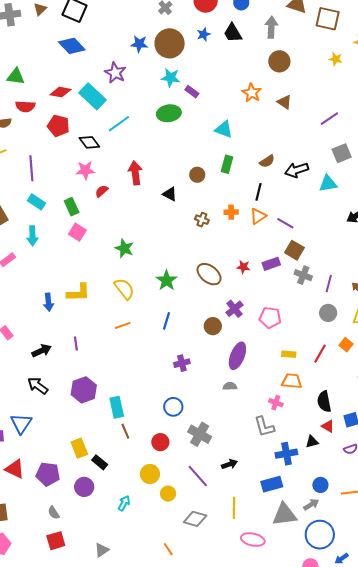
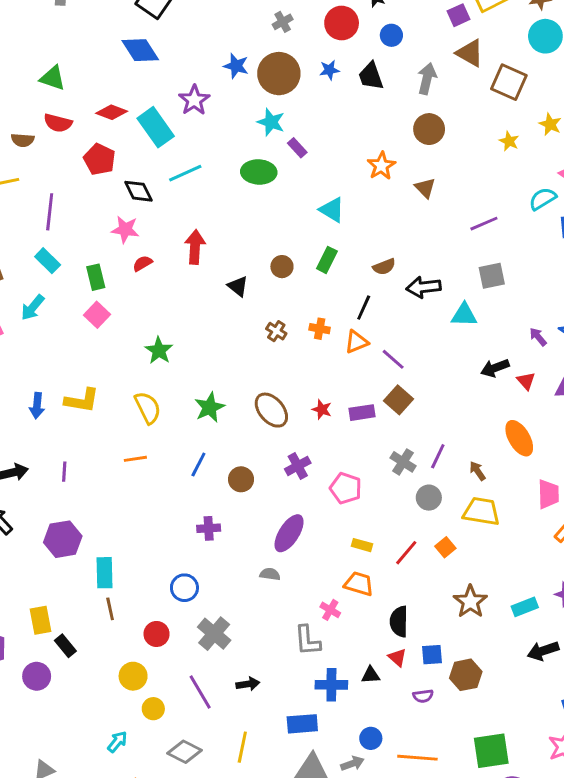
cyan arrow: (32, 236) -> (33, 308), turned 30
gray cross: (303, 275) -> (403, 462), moved
brown circle: (213, 326) -> (241, 479), moved
cyan arrow: (124, 503) -> (117, 742), moved

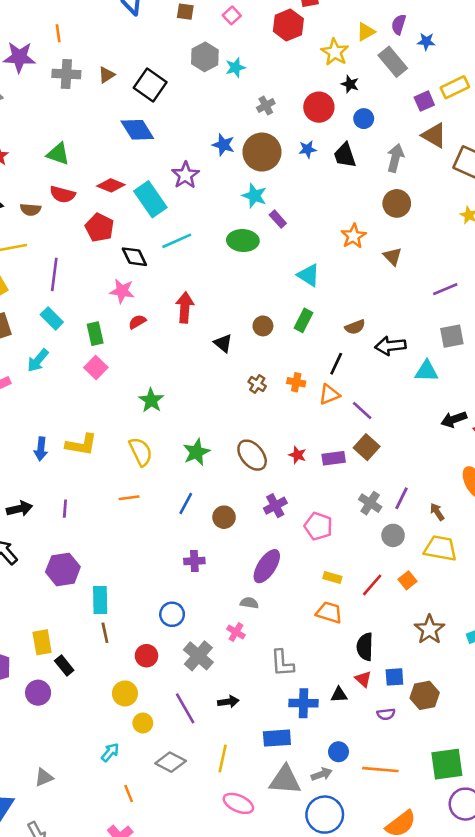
pink cross: (330, 610) -> (236, 632), moved

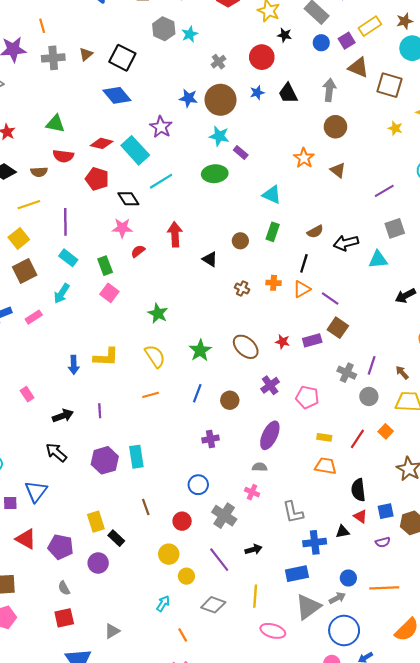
blue circle: (364, 119) -> (321, 43), moved
cyan rectangle: (100, 600) -> (136, 457), moved
gray triangle: (285, 780) -> (308, 607), turned -32

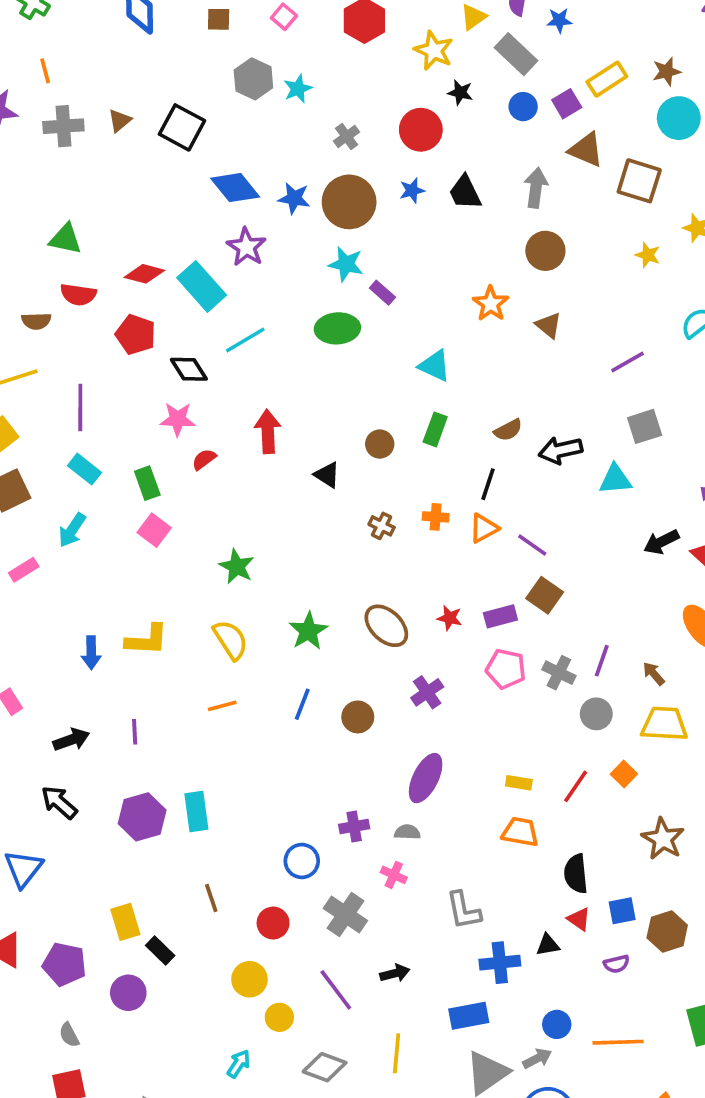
blue diamond: (117, 95) -> (235, 188), moved
pink pentagon: (307, 397) -> (506, 669), moved
purple cross: (211, 439) -> (354, 827), moved

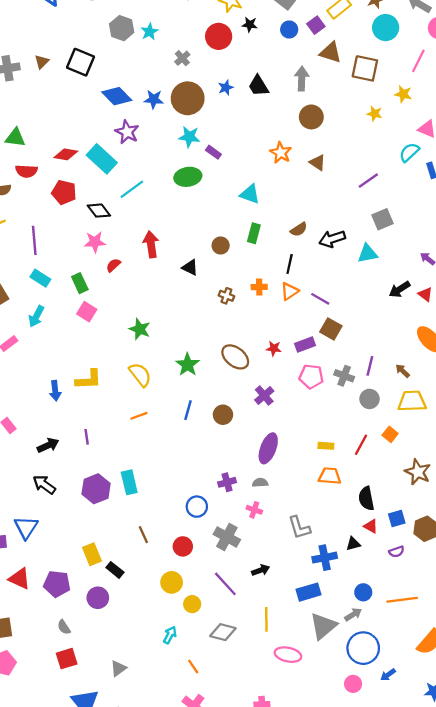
red circle: (421, 130) -> (219, 36), moved

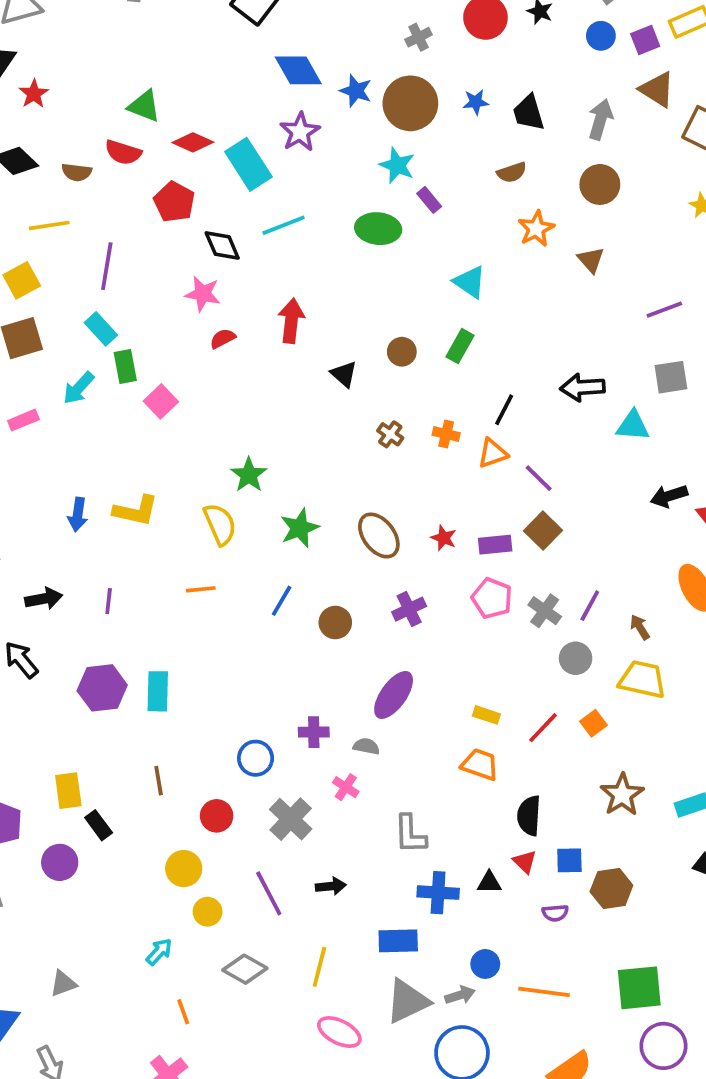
green triangle: (15, 138) -> (144, 106), moved
brown semicircle: (299, 229) -> (512, 172), moved
green rectangle: (80, 283) -> (125, 366), moved
green star: (140, 329) -> (249, 475), moved

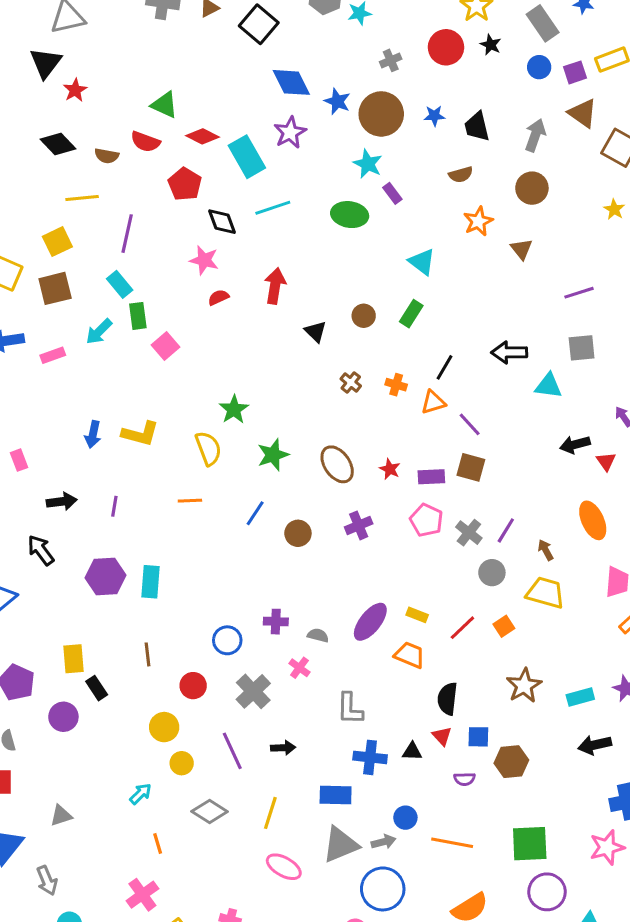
brown square: (543, 531) -> (471, 467), turned -32
purple ellipse: (394, 695) -> (370, 622), moved

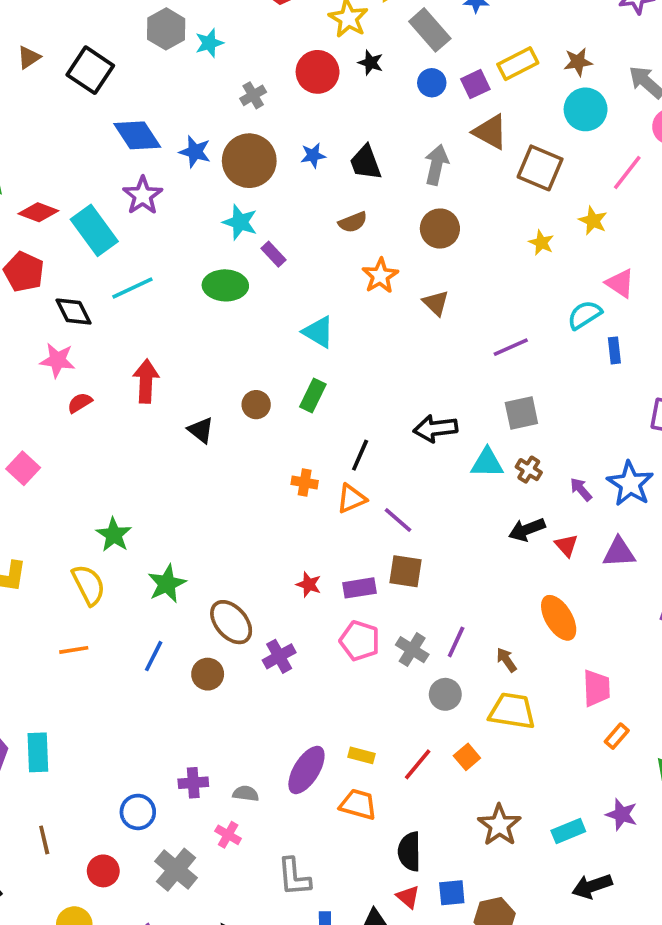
brown cross: (351, 382) -> (529, 470), moved
brown ellipse: (337, 464) -> (231, 622), moved

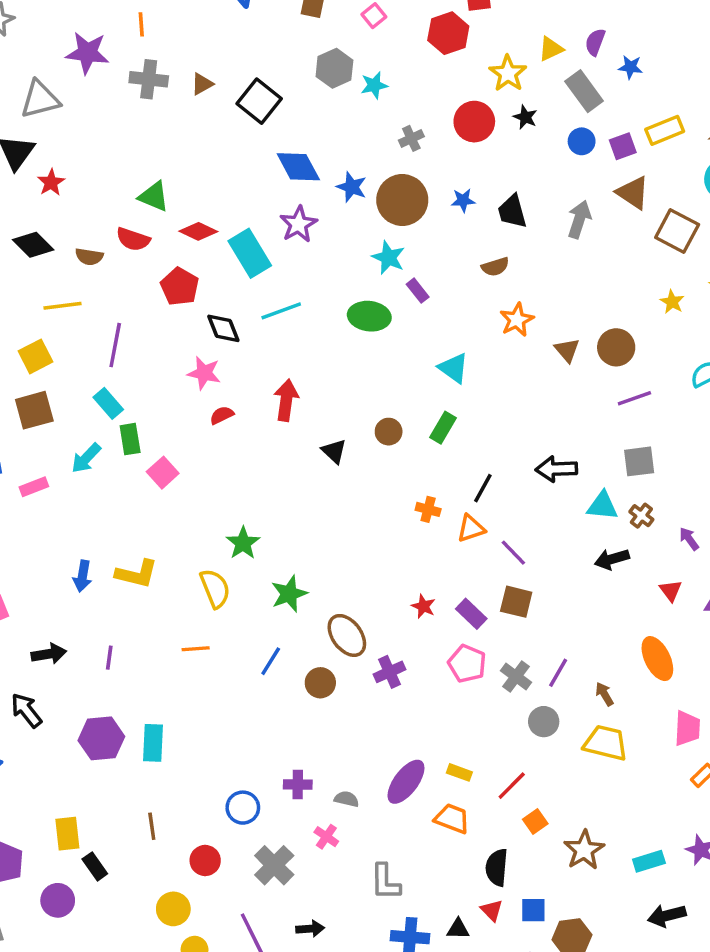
brown circle: (440, 229) -> (616, 347), moved
black arrow: (527, 530) -> (612, 559), moved
purple rectangle: (360, 588) -> (471, 614), turned 48
orange square: (467, 757) -> (535, 822), moved

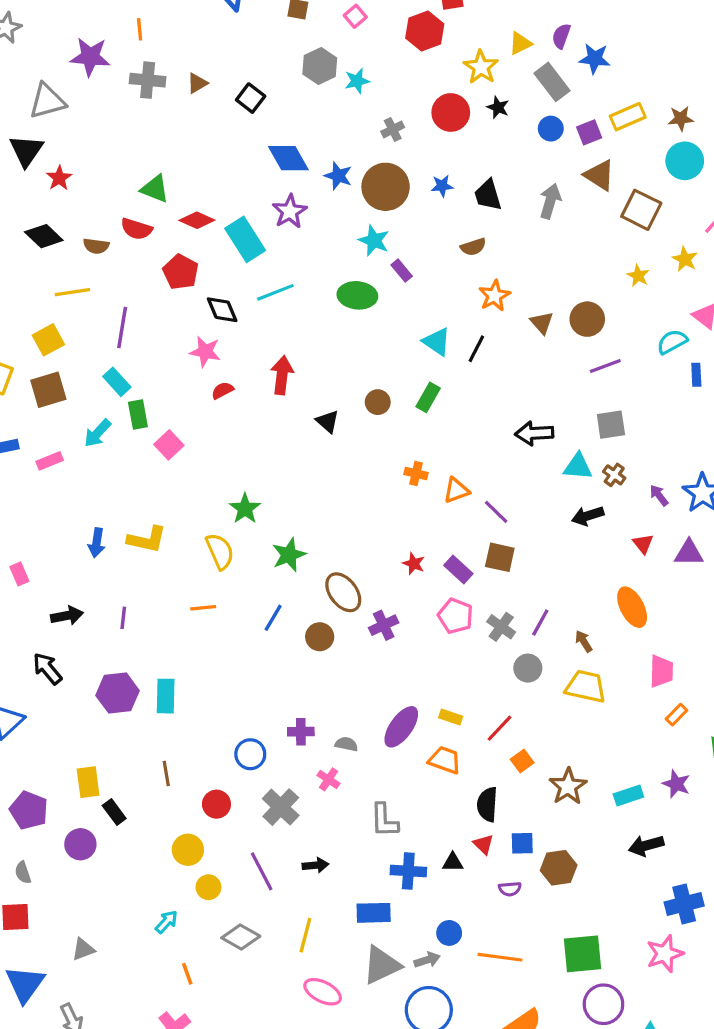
blue star: (630, 67) -> (595, 59), size x1.4
black square: (259, 101) -> (251, 98), size x0.7
black line: (483, 488) -> (476, 349), moved

